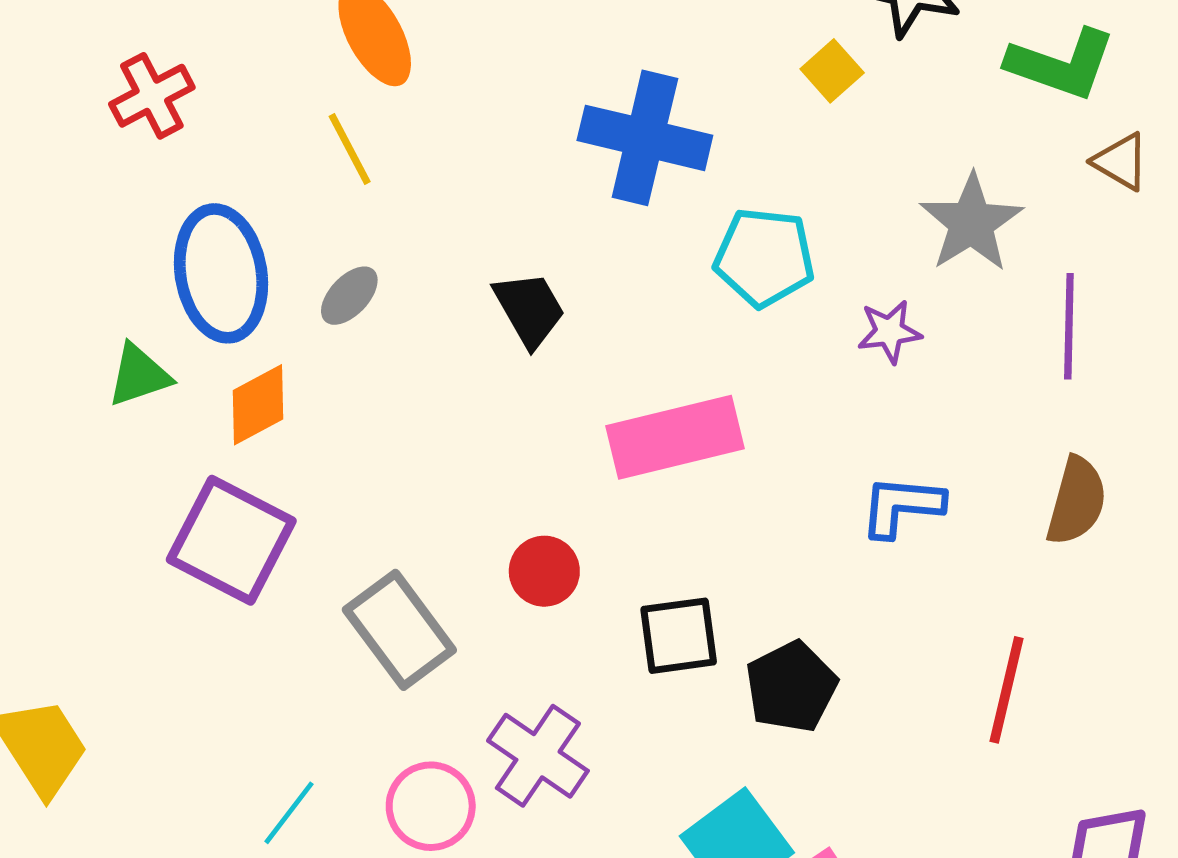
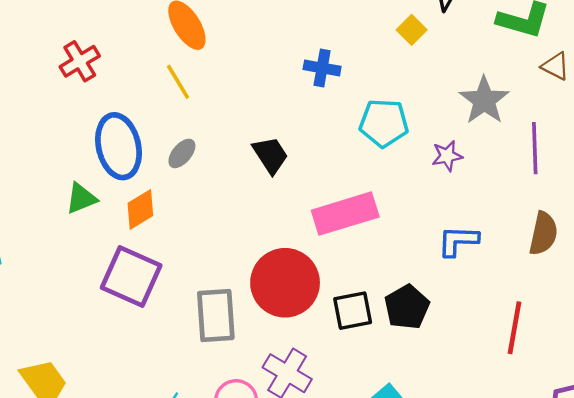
blue cross: (645, 138) -> (322, 68), size x0.6
red circle: (544, 571) -> (285, 283), size x2.0
gray rectangle: (399, 630) -> (216, 316), turned 36
black pentagon: (791, 687) -> (407, 307), moved

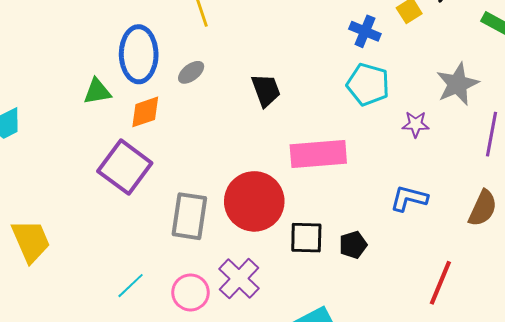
blue cross: (322, 68) -> (365, 31), moved
black pentagon: (407, 307) -> (353, 245), size x0.7

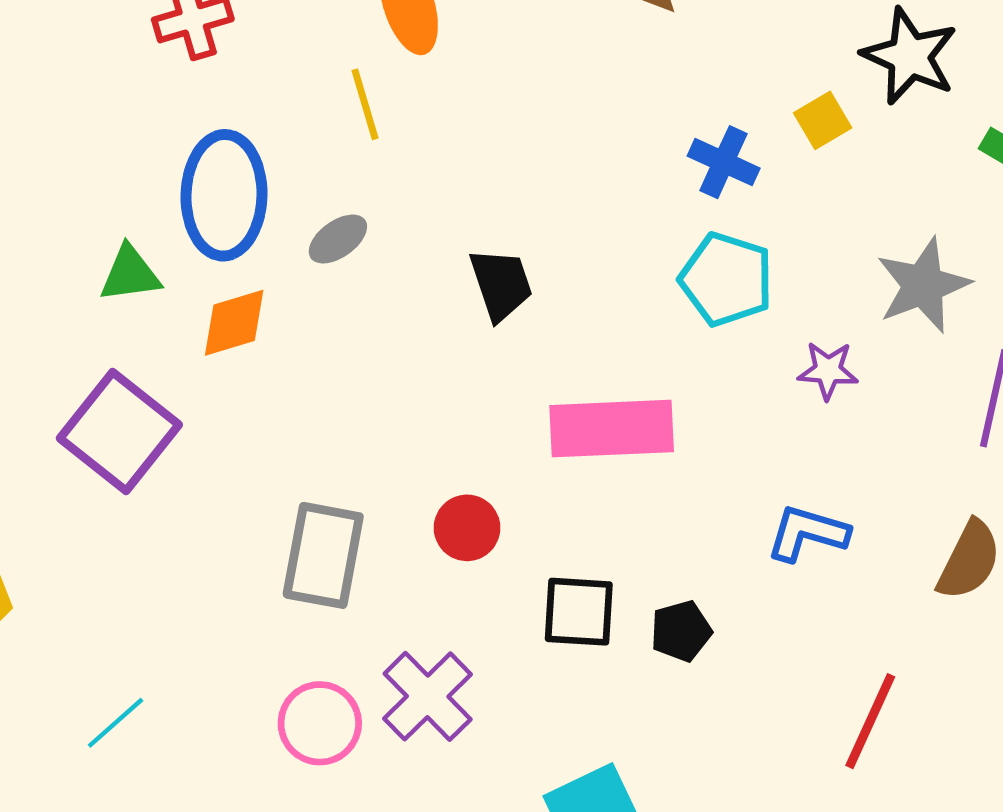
purple square: (125, 167) -> (119, 431), moved
red circle: (254, 201) -> (467, 528), size x0.5
cyan line: (131, 286) -> (116, 723), moved

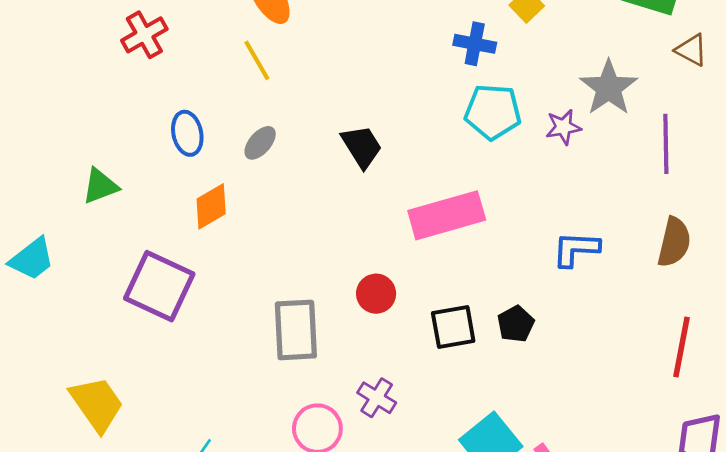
blue ellipse: (224, 195) -> (187, 133), size x0.6
green triangle: (130, 274) -> (100, 186), moved
purple star: (828, 370) -> (563, 127), moved
purple cross: (428, 696) -> (377, 398), size x0.7
red line: (870, 721) -> (681, 347), moved

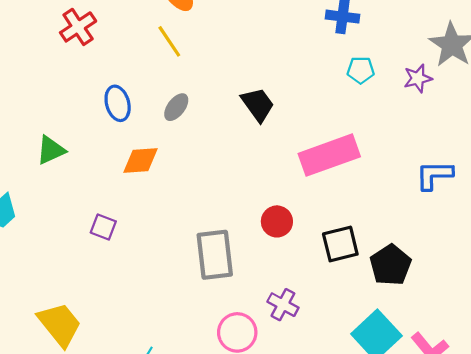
cyan pentagon: (493, 112) -> (361, 70), size x0.6
orange diamond: (211, 206) -> (140, 160), turned 30
purple square: (159, 286) -> (103, 227), size x0.5
black pentagon: (516, 324) -> (391, 265), moved, size x1.4

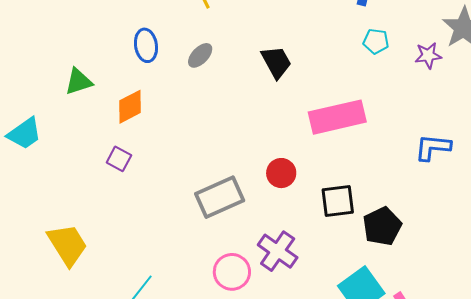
orange diamond: (140, 160) -> (130, 107), moved, turned -30
gray rectangle: (215, 255) -> (220, 197), turned 66
purple cross: (283, 305) -> (278, 251), size x1.4

